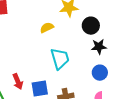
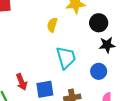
yellow semicircle: (47, 28) -> (52, 25), turned -48
blue circle: (100, 73) -> (99, 71), moved

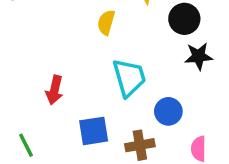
blue circle: (99, 71) -> (168, 111), moved
red arrow: (22, 82) -> (54, 90), moved, turned 35

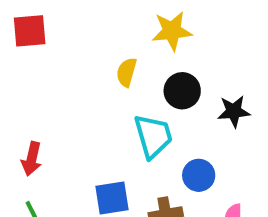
black circle: (184, 19) -> (182, 91), moved
red arrow: (54, 90) -> (32, 159), moved

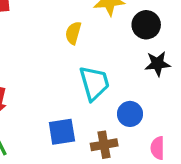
black circle: (182, 91) -> (146, 25), moved

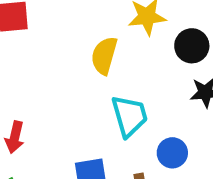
yellow semicircle: (73, 33) -> (104, 56), size x1.4

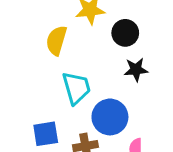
blue circle: (172, 153) -> (110, 117), size x1.5

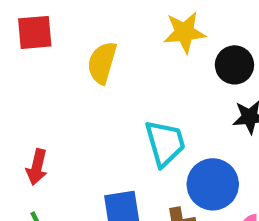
yellow semicircle: (56, 41) -> (102, 63), moved

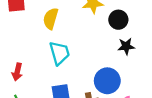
cyan trapezoid: (165, 143) -> (59, 53), moved

